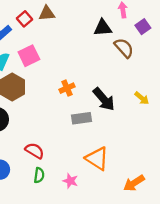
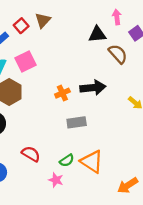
brown triangle: (47, 13) -> (43, 20), turned -42
black arrow: (104, 99) -> (93, 88), moved, turned -55
green semicircle: (39, 175) -> (67, 160), moved, turned 48
pink star: (70, 181) -> (56, 180), moved

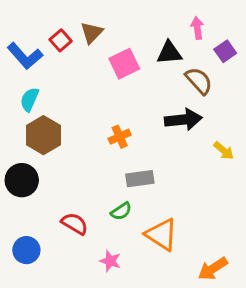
pink square: (25, 62) -> (124, 64), moved
black arrow: (93, 88) -> (183, 120), moved
green semicircle: (67, 160) -> (121, 211), moved

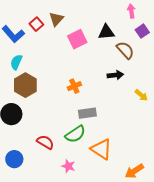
pink arrow: (197, 28) -> (131, 11), moved
black arrow: (183, 120) -> (115, 75), size x0.7
green semicircle: (121, 211) -> (75, 134), size x1.5

